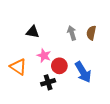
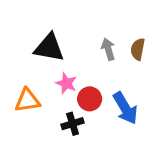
black triangle: (33, 32) -> (49, 48), size x1.5
orange triangle: (18, 67) -> (27, 100), turned -42

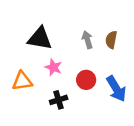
red circle: (90, 99) -> (86, 80), moved
blue arrow: (125, 108) -> (116, 89), moved

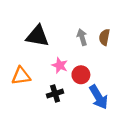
pink star: (54, 67) -> (60, 65), moved
blue arrow: (116, 89) -> (99, 97), moved

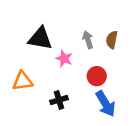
pink star: (60, 65) -> (64, 59), moved
red circle: (81, 75) -> (97, 76), moved

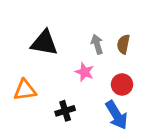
pink star: (64, 59) -> (85, 72), moved
red circle: (97, 76) -> (122, 84), moved

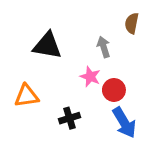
brown semicircle: (123, 44) -> (132, 23), moved
red circle: (122, 84) -> (114, 90), moved

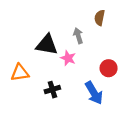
black triangle: (47, 46) -> (47, 45), moved
red circle: (114, 90) -> (109, 68), moved

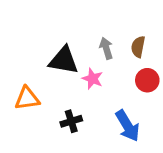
brown semicircle: (100, 18) -> (138, 47), moved
red circle: (109, 68) -> (147, 80), moved

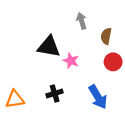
gray arrow: (106, 48) -> (82, 21), moved
orange triangle: (27, 98) -> (15, 99), moved

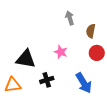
black triangle: (49, 47) -> (26, 59), moved

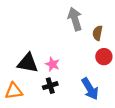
gray arrow: (70, 18) -> (75, 19), size x1.5
pink star: (61, 52) -> (52, 64), moved

